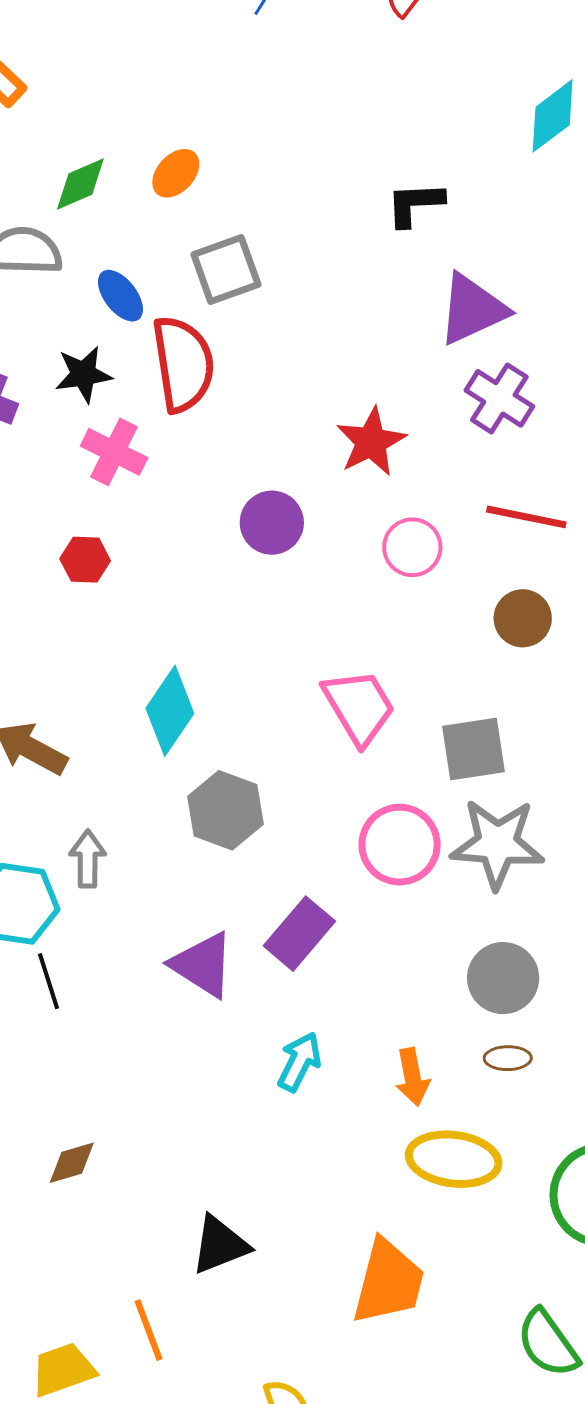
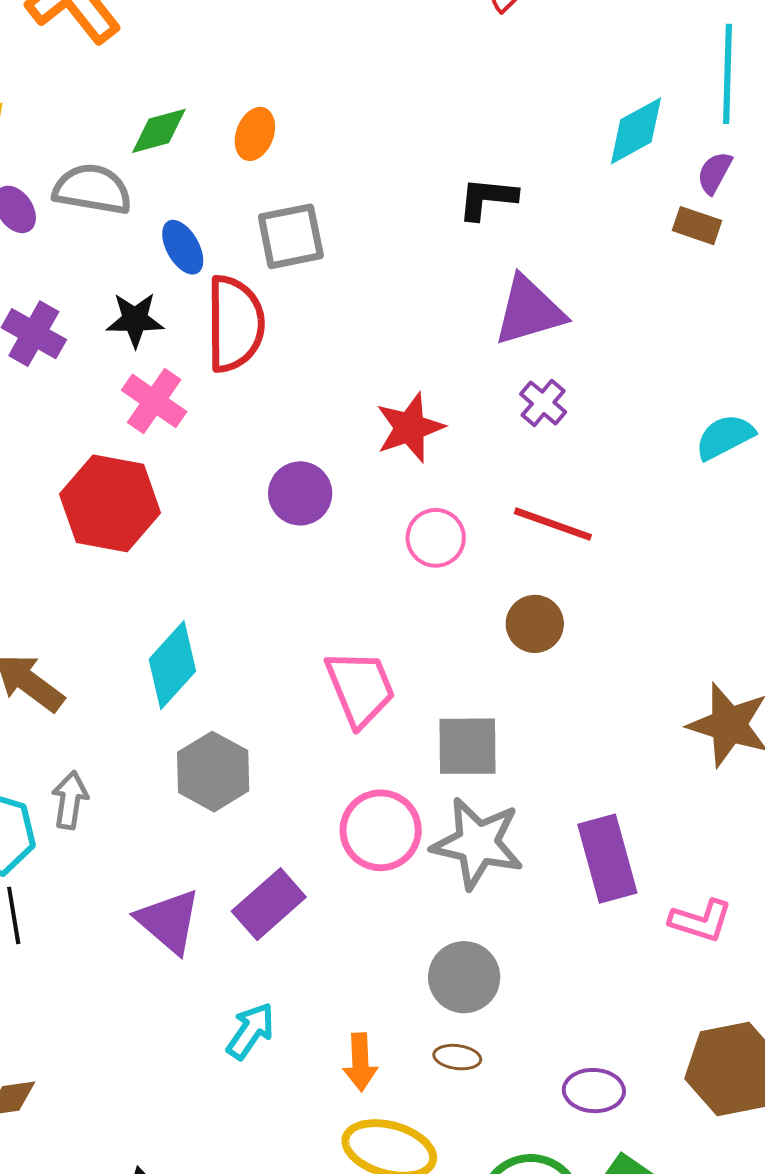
orange ellipse: (176, 173) -> (255, 134), turned -30
purple cross: (499, 398) -> (543, 403), size x0.7
red hexagon: (85, 560) -> (110, 503), size x2.0

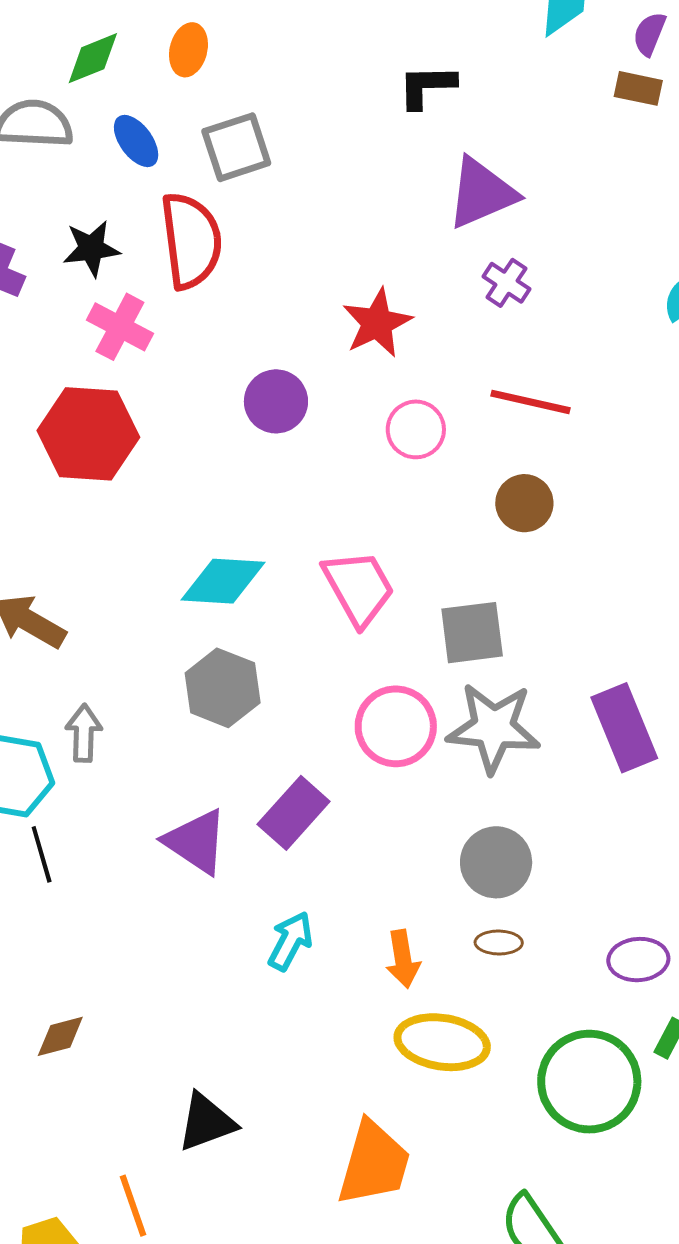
blue ellipse: (183, 247) -> (136, 141), moved
cyan diamond: (172, 665) -> (223, 581), moved, turned 58

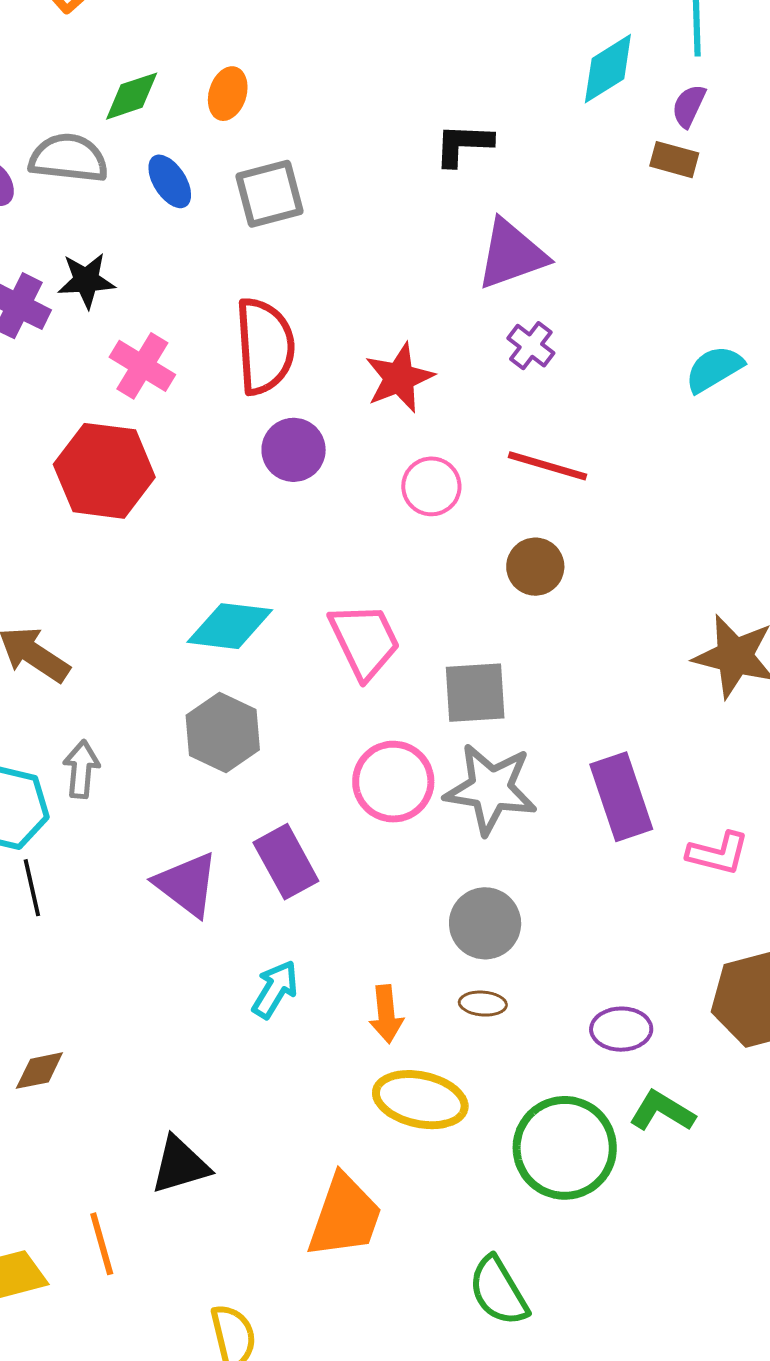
red semicircle: (191, 241) -> (265, 346), moved
black star: (91, 248) -> (86, 280), moved
purple rectangle: (294, 813) -> (286, 862), turned -74

